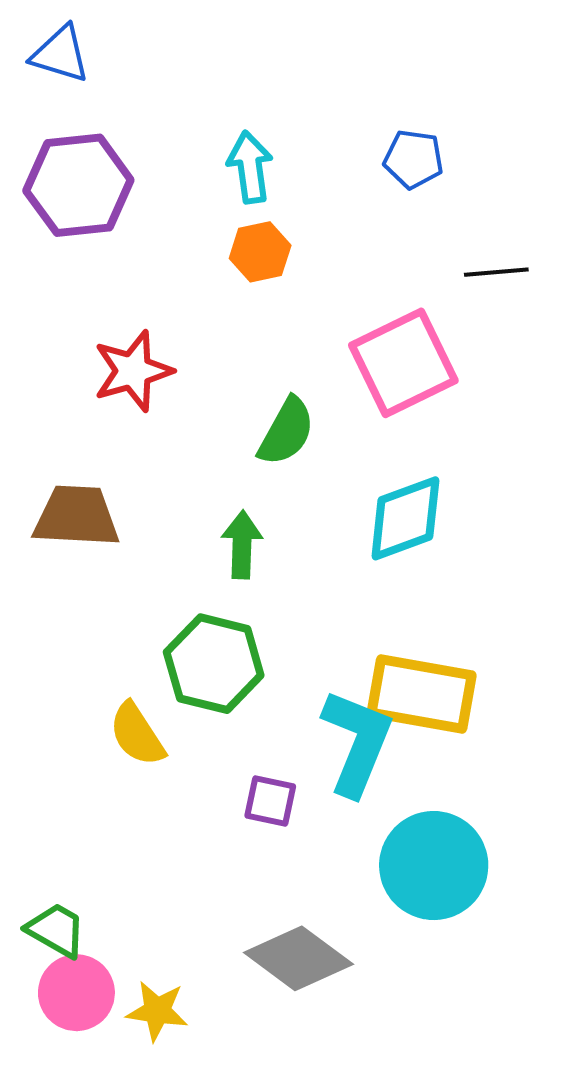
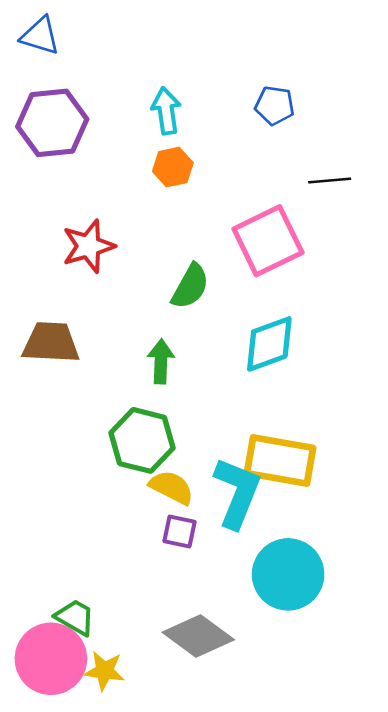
yellow semicircle: (137, 734) -> (171, 487), moved, turned 150
green trapezoid: (56, 930) -> (75, 617), moved
pink circle: (76, 993) -> (51, 659), size x1.4

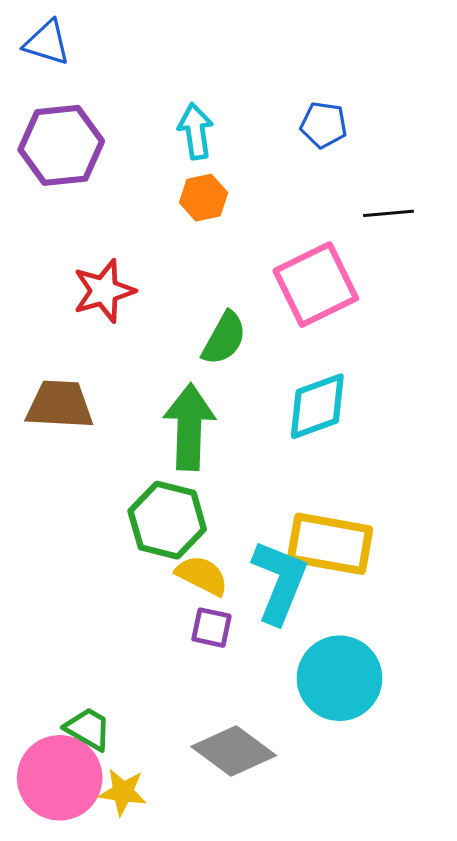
green arrow: (161, 361) -> (189, 427), size x1.6

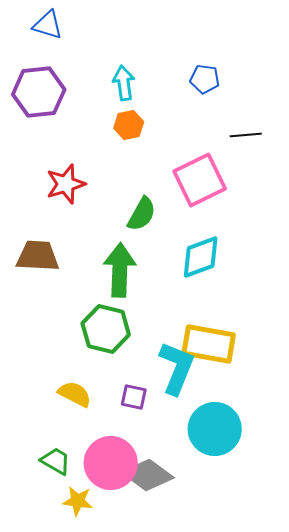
blue triangle: (47, 43) -> (48, 25), moved
yellow semicircle: (202, 575) -> (75, 394), moved
pink circle: (60, 778) -> (111, 463), moved

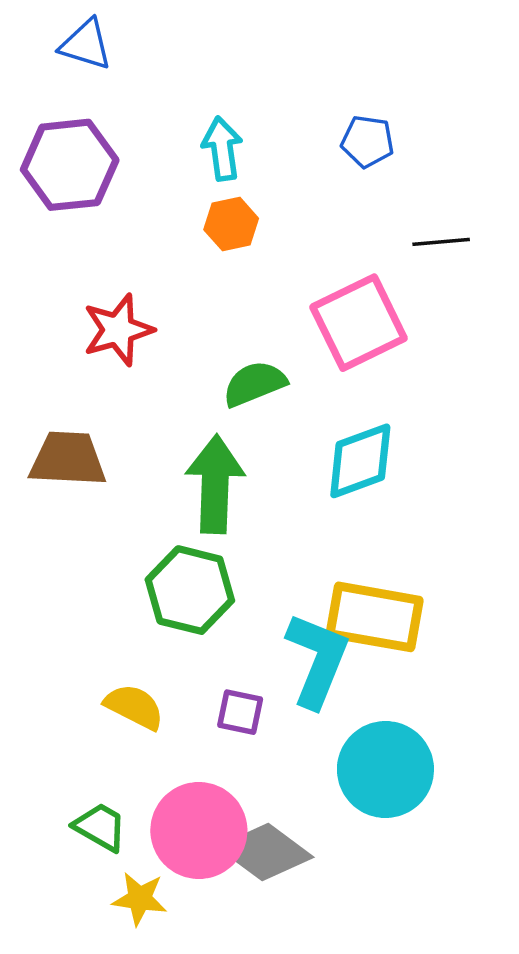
green semicircle: (142, 214) -> (254, 384), turned -141

